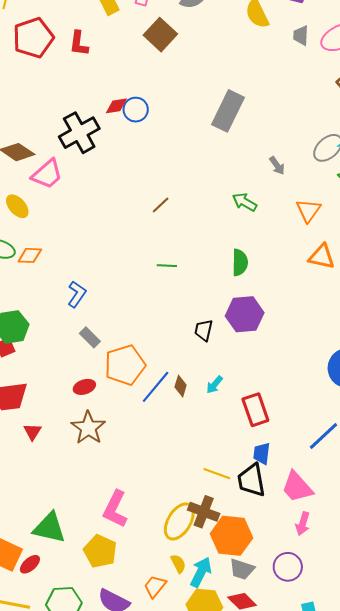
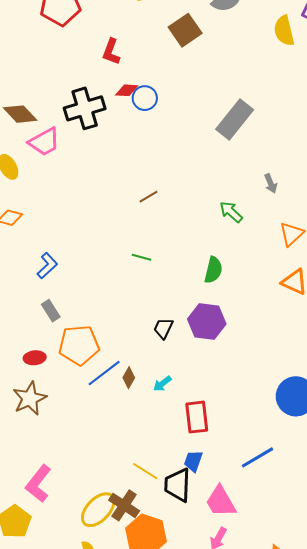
red L-shape: (79, 43) -> (111, 52), moved

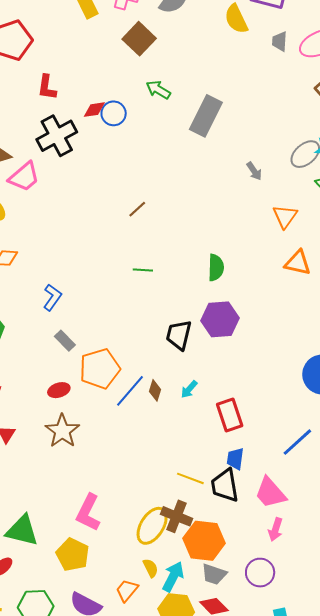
red L-shape: (111, 52) -> (47, 87), moved
green arrow: (231, 212) -> (158, 90), moved
black trapezoid: (163, 328) -> (179, 335), size x1.4

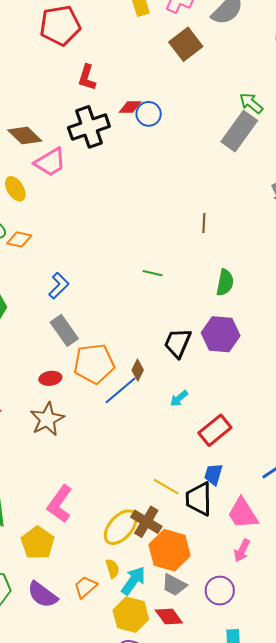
green arrow: (158, 90) -> (251, 103), moved
brown line: (137, 209) -> (204, 223), moved, turned -54
gray rectangle: (65, 341) -> (64, 330), size x1.4
brown diamond: (155, 390) -> (138, 370), moved
red rectangle: (230, 415) -> (215, 430), turned 60

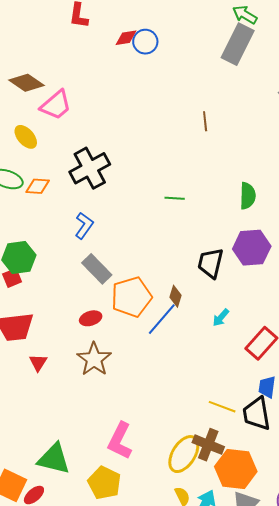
black cross: (89, 127) -> (90, 168), moved
brown line: (204, 223) -> (205, 121), moved

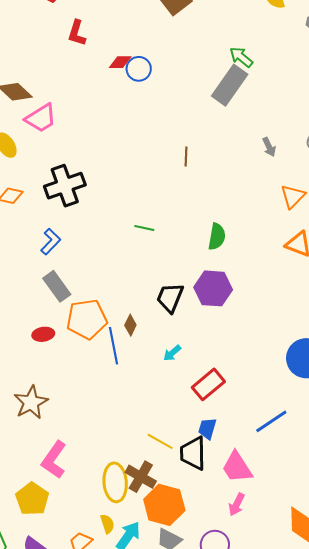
blue line: (162, 319) -> (114, 346), turned -60
brown star: (94, 359) -> (31, 402), moved
yellow ellipse: (184, 454) -> (115, 482), turned -45

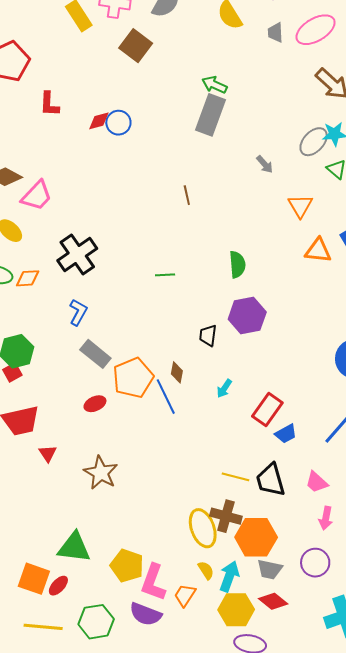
black trapezoid: (170, 298) -> (208, 335), size x0.7
blue trapezoid: (207, 429) -> (286, 434), moved, turned -120
pink L-shape: (54, 460) -> (153, 582), moved
pink trapezoid: (237, 467) -> (317, 482), size x0.7

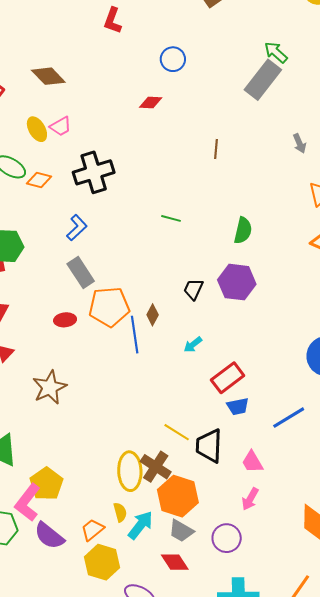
red diamond: (99, 121) -> (151, 103), moved
pink trapezoid: (37, 196) -> (61, 126), moved, size x0.7
pink L-shape: (153, 582) -> (28, 502), moved
yellow hexagon: (236, 610) -> (102, 562), moved

